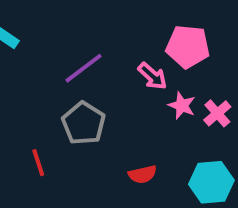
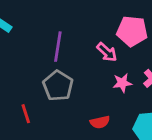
purple line: (84, 68) -> (58, 47), turned -44
pink star: (182, 106) -> (122, 83), moved, turned -30

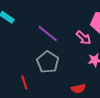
purple line: (58, 47) -> (48, 34), turned -60

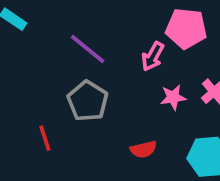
pink arrow: (83, 38) -> (153, 56), turned 77

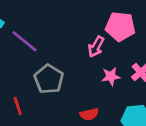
purple line: (88, 49) -> (24, 41), moved

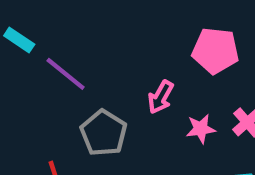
pink arrow: (96, 47) -> (161, 97), moved

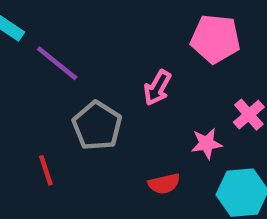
pink star: (201, 129) -> (206, 144), moved

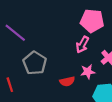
pink arrow: (157, 88) -> (82, 45), moved
red semicircle: (164, 184) -> (67, 81), moved

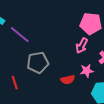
gray pentagon: (35, 63) -> (38, 63), turned 30

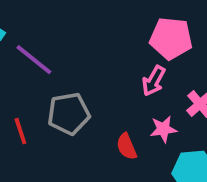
red semicircle: (68, 80) -> (127, 146), turned 80
red line: (15, 83) -> (20, 131), moved

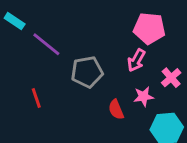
gray pentagon: (69, 114) -> (87, 72), moved

